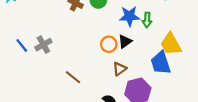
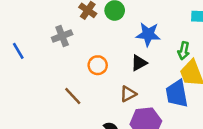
green arrow: (147, 20) -> (184, 51), moved
orange circle: (109, 44) -> (98, 65), moved
gray cross: (43, 45) -> (62, 36), moved

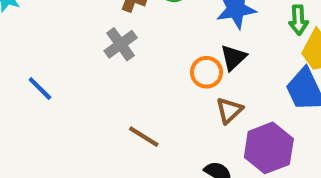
gray cross: (62, 36) -> (121, 44), moved
orange circle: (98, 65) -> (207, 72), moved

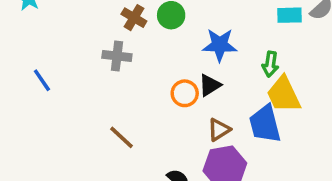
gray cross: (121, 44) -> (117, 56), turned 32
brown triangle: (229, 110) -> (219, 130), moved

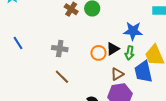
blue star: (220, 45) -> (133, 31), moved
gray cross: (117, 56) -> (60, 49), moved
green arrow: (270, 64) -> (130, 53), moved

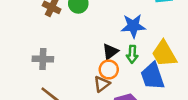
orange circle: (98, 53) -> (109, 70), moved
brown triangle: (117, 74) -> (102, 84), moved

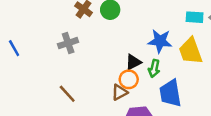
yellow trapezoid: (164, 54) -> (191, 51), moved
gray cross: (43, 59) -> (68, 43), moved, turned -30

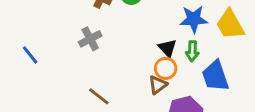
black triangle: (133, 62) -> (167, 48), turned -36

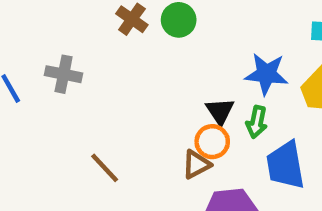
gray cross: (90, 39) -> (64, 74), moved, turned 30

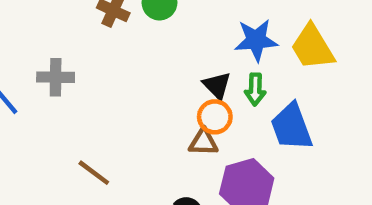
brown triangle: (196, 164) -> (203, 142), turned 40
brown line: (105, 168) -> (94, 173), moved

